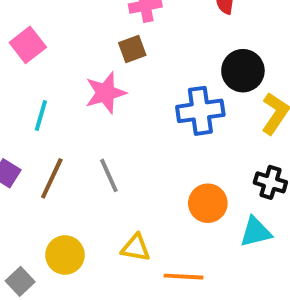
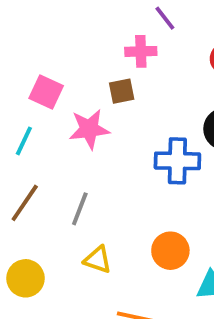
pink square: (28, 45) -> (46, 92), moved, turned -36
gray line: (109, 175) -> (80, 209), turned 36
yellow triangle: (136, 248) -> (98, 260), moved

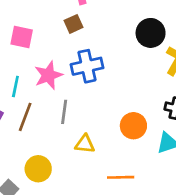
pink star: (89, 129) -> (48, 75), moved
cyan line: (24, 141) -> (15, 87), moved
blue cross: (177, 161) -> (87, 66), moved

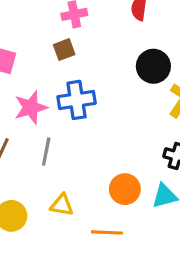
orange circle: (133, 126) -> (125, 189), moved
yellow triangle: (85, 144) -> (62, 205), moved

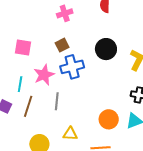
brown square: (64, 50) -> (62, 45), moved
black circle: (153, 66) -> (106, 49), moved

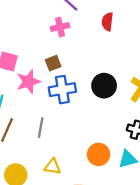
black circle: (106, 49) -> (104, 86), moved
pink star: (44, 75) -> (28, 82), moved

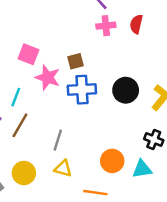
pink cross: (60, 27) -> (106, 26), moved
pink star: (28, 82) -> (48, 77), turned 30
gray line: (41, 128) -> (58, 140), moved

